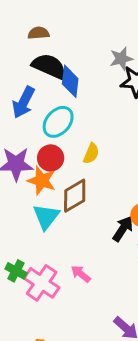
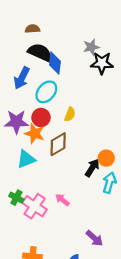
cyan triangle: (46, 217) -> (26, 159), moved, turned 30

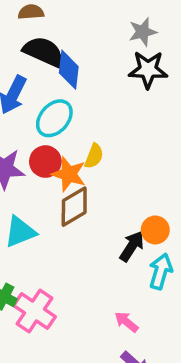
gray star: (91, 47) -> (143, 32), moved
orange star: (35, 134) -> (69, 174), moved
pink arrow: (62, 200) -> (126, 322), moved

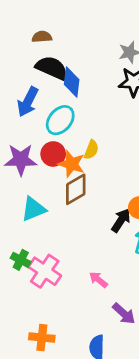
pink arrow: (126, 322) -> (98, 280), moved

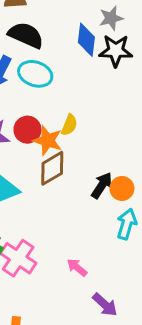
blue diamond: (72, 82) -> (86, 40), moved
cyan ellipse: (60, 120) -> (35, 74), moved, turned 68
black arrow: (121, 220) -> (102, 185), moved

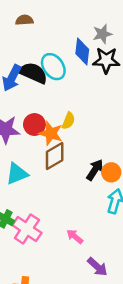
black semicircle: (26, 35) -> (33, 73), moved
cyan ellipse: (35, 74) -> (53, 67), moved, turned 36

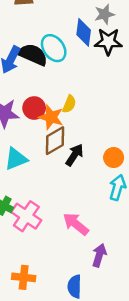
black arrow: (95, 170) -> (74, 155), moved
pink arrow: (75, 237) -> (76, 224), size x1.5
purple arrow: (97, 267) -> (99, 255), turned -115

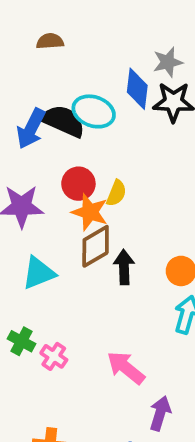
cyan ellipse: (54, 48) -> (94, 111), turned -36
red circle: (34, 108) -> (78, 184), moved
black arrow: (74, 155) -> (124, 267), turned -35
pink cross: (26, 216) -> (54, 356), size x0.6

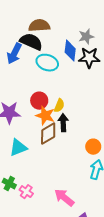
brown semicircle: (50, 41) -> (39, 26), moved, size x1.5
black semicircle: (63, 121) -> (31, 42), moved
blue arrow: (31, 129) -> (14, 54), moved
black arrow: (124, 267) -> (63, 123), moved

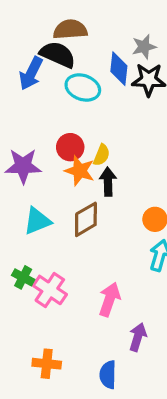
brown diamond: (48, 134) -> (86, 219), moved
pink cross: (26, 192) -> (50, 290), size x1.5
pink arrow: (64, 198) -> (109, 299), turned 70

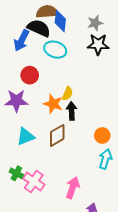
blue diamond: (119, 69) -> (60, 21), moved
red circle: (70, 147) -> (30, 75), moved

